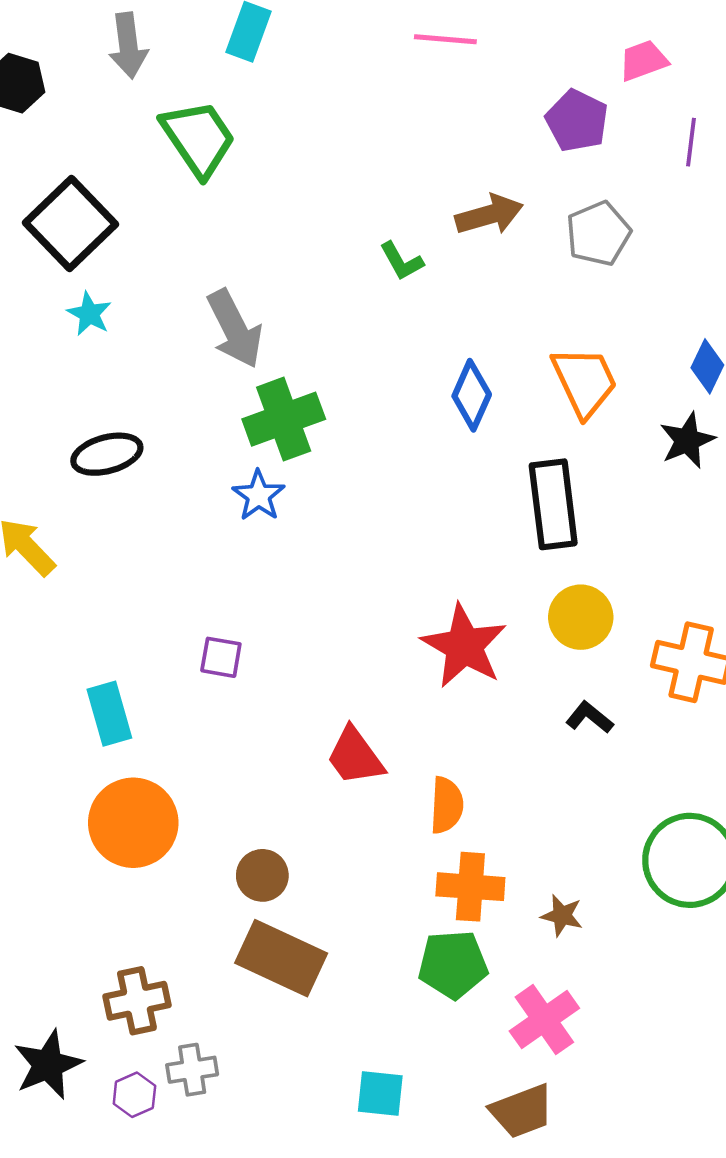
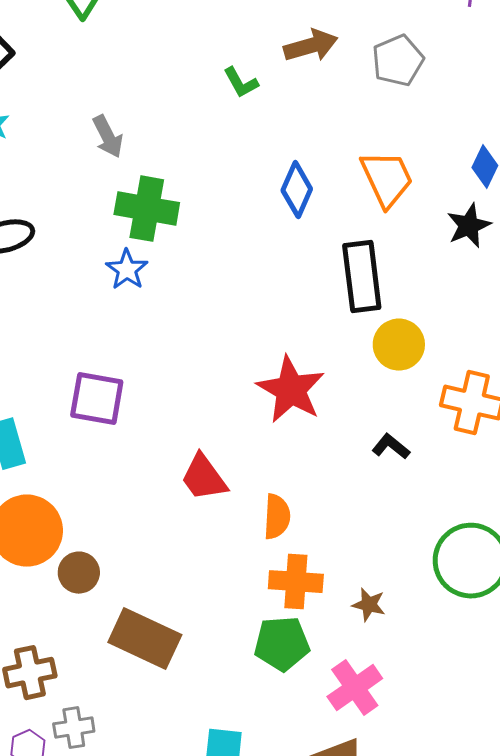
gray arrow: (235, 329) -> (108, 137), size x0.7
green cross: (284, 419) -> (147, 209), turned 30
yellow circle: (581, 617) -> (399, 345), moved
purple square: (221, 657) -> (97, 399), size x1.6
brown circle: (262, 875) -> (79, 573), moved

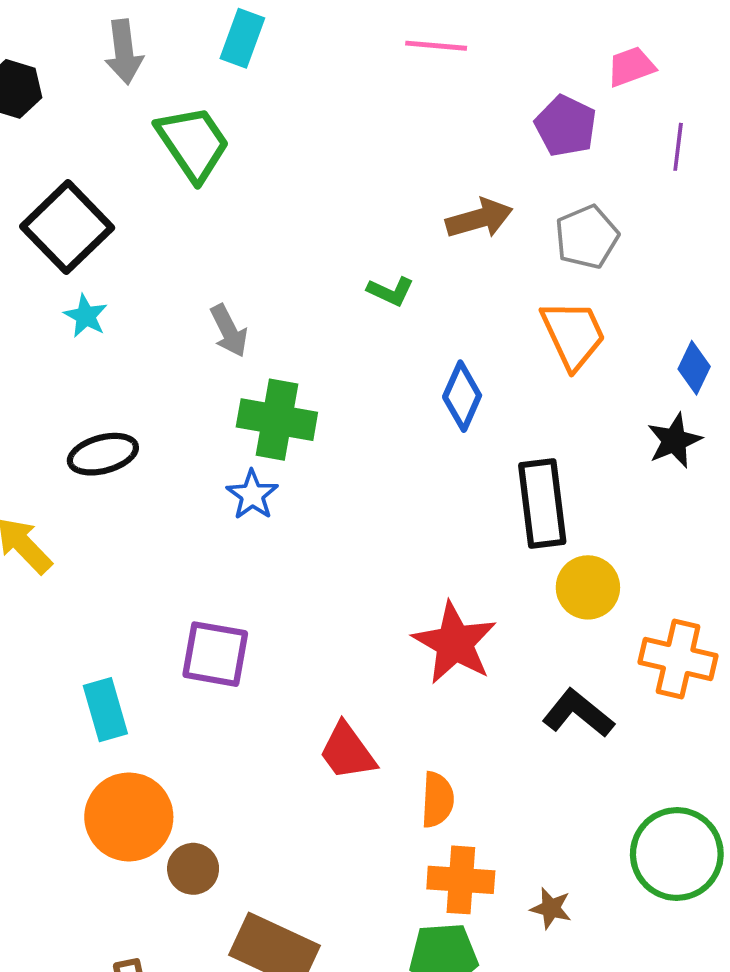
green L-shape: (241, 83) -> (390, 291), moved, turned -36
orange trapezoid: (387, 179) -> (573, 334), moved
black L-shape: (391, 447) -> (578, 713), size x1.5

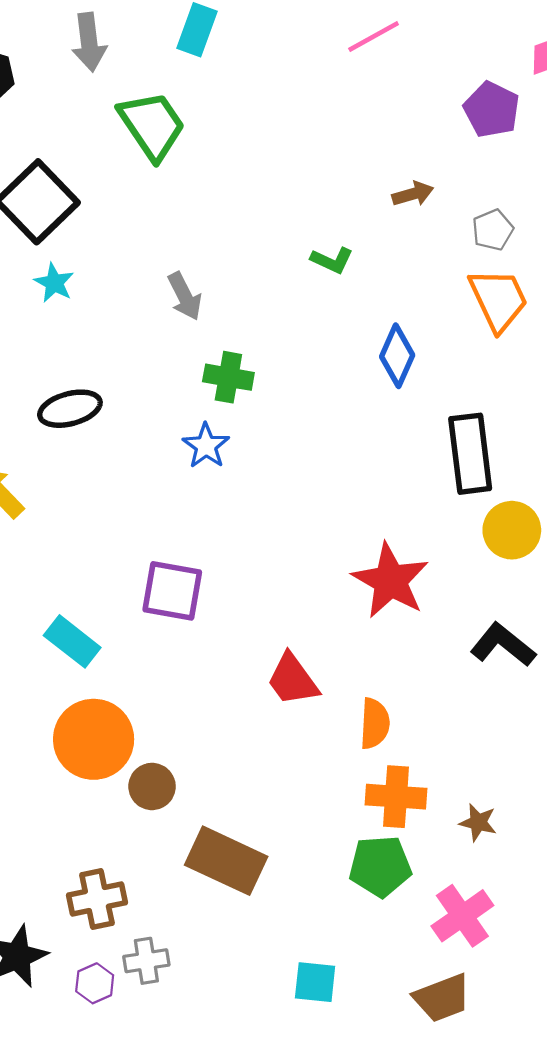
pink line: (436, 46) -> (374, 37), turned -34
brown arrow: (479, 218) -> (413, 194), size x0.7
gray pentagon: (587, 237) -> (493, 230), moved, size x0.7
green cross: (277, 420) -> (228, 377), size x0.7
cyan rectangle: (105, 710) -> (72, 641), turned -36

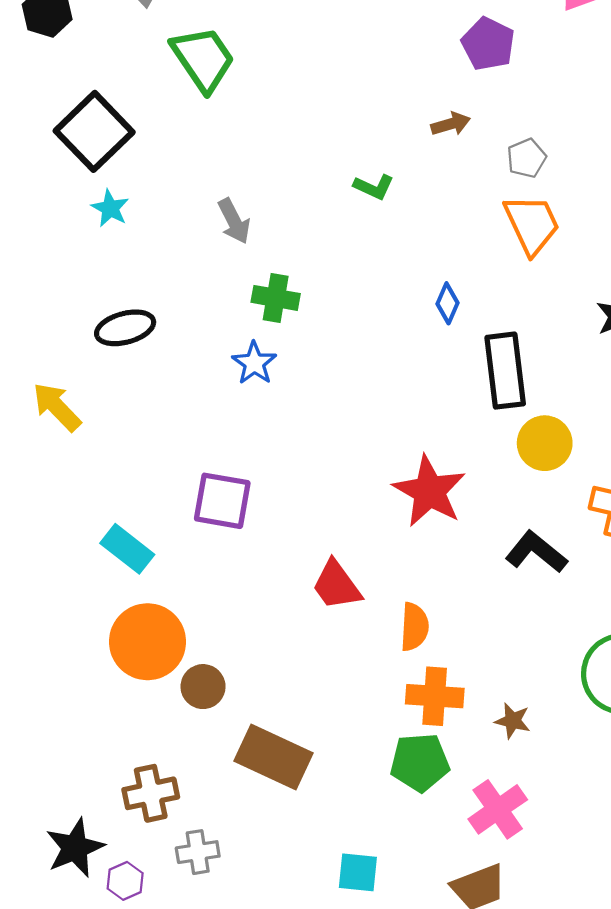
purple pentagon: (492, 110) -> (488, 44), moved
blue diamond: (397, 356) -> (448, 303), moved, size x0.7
purple hexagon: (95, 983) -> (125, 881), moved

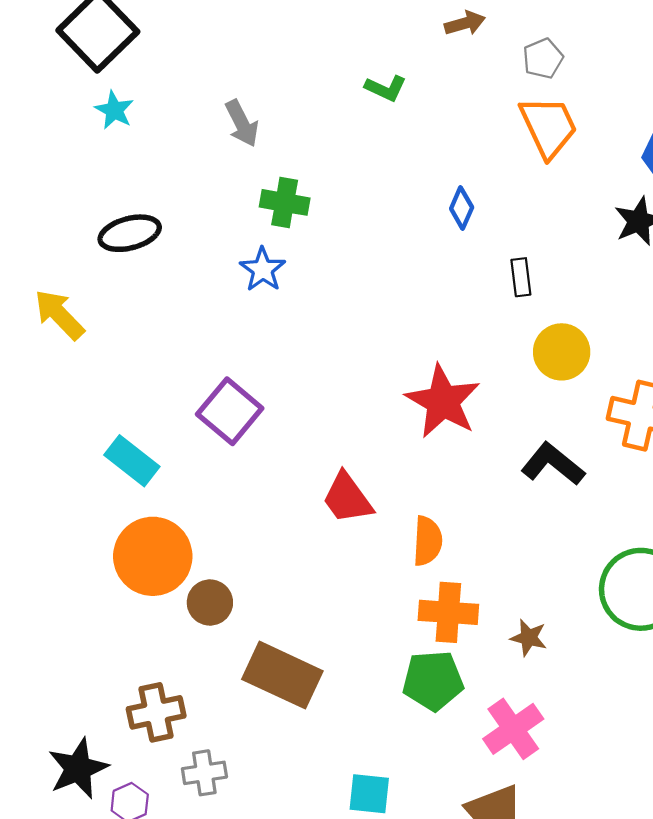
black rectangle: (505, 371) -> (521, 277), size x0.5
purple square: (222, 501) -> (230, 411), turned 30

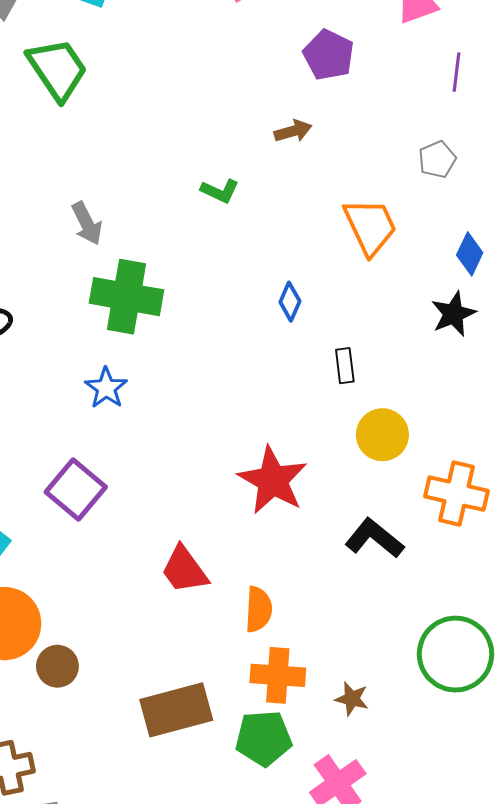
gray pentagon: (543, 58) -> (437, 159), moved
green cross: (285, 202) -> (126, 297), size x1.6
blue star: (263, 269) -> (106, 388), moved
brown rectangle: (282, 675) -> (176, 710), moved, turned -40

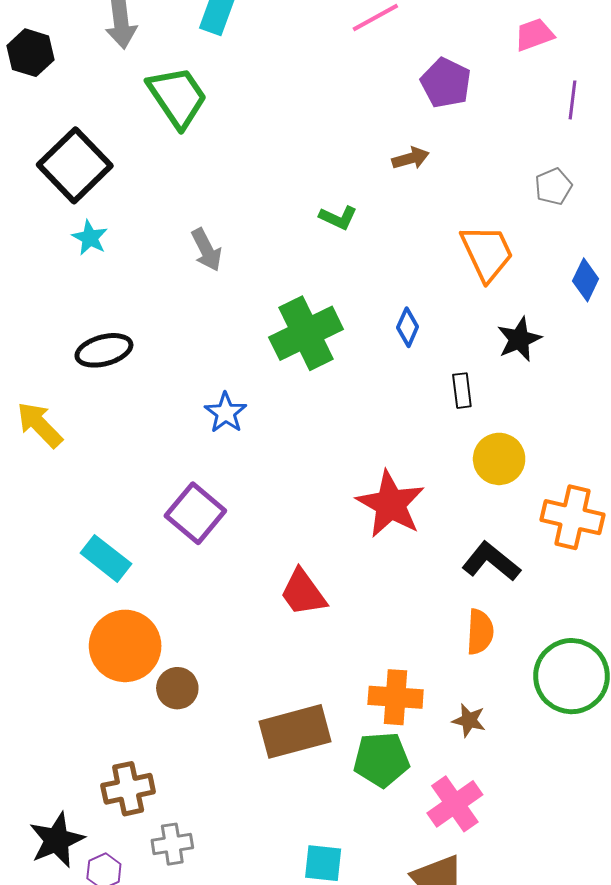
green cross: (126, 297) -> (306, 333), moved, turned -36
black star: (453, 314) -> (519, 339), moved
orange semicircle: (259, 609) -> (480, 632), moved

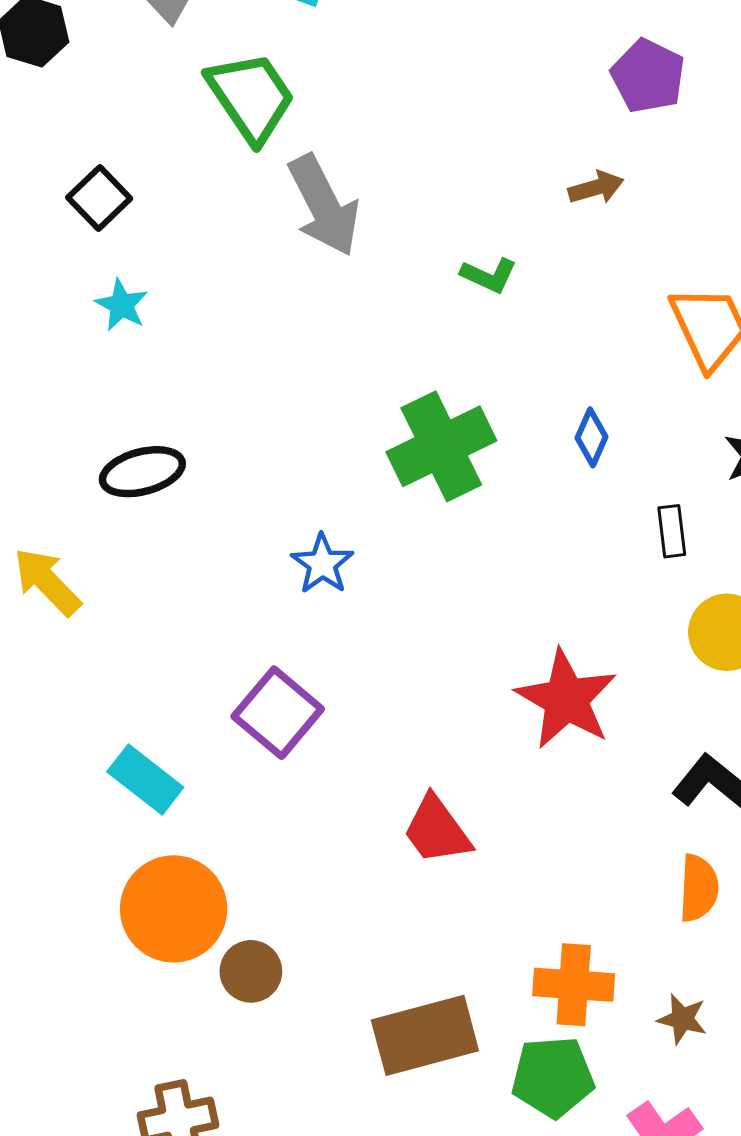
black square: (75, 165) -> (99, 198), size x0.6
gray arrow: (206, 250) -> (324, 205), moved, size x1.6

